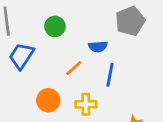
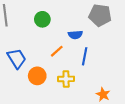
gray pentagon: (130, 21) -> (100, 15), turned 30
blue trapezoid: (21, 56) -> (17, 58), moved, turned 115

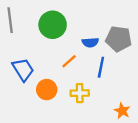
gray pentagon: (100, 15) -> (119, 39), moved
green circle: (42, 19) -> (53, 25), size x1.5

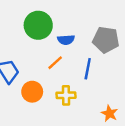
blue semicircle: (90, 42) -> (66, 40), moved

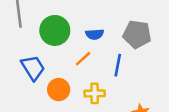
green circle: (38, 25) -> (55, 30), moved

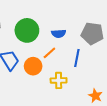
orange circle: (59, 90) -> (33, 66), moved

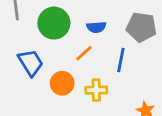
orange circle: (33, 66) -> (62, 83), moved

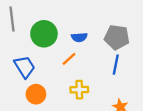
blue line: (121, 60) -> (116, 65), moved
orange circle: (62, 83) -> (36, 94), moved

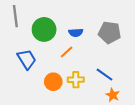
blue line: (116, 65) -> (104, 75), moved, turned -66
orange circle: (36, 94) -> (53, 82), moved

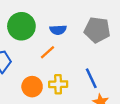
blue line: (104, 75) -> (91, 78), turned 30

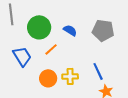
blue semicircle: (58, 30) -> (70, 30), turned -144
orange line: (47, 52) -> (51, 49), moved

